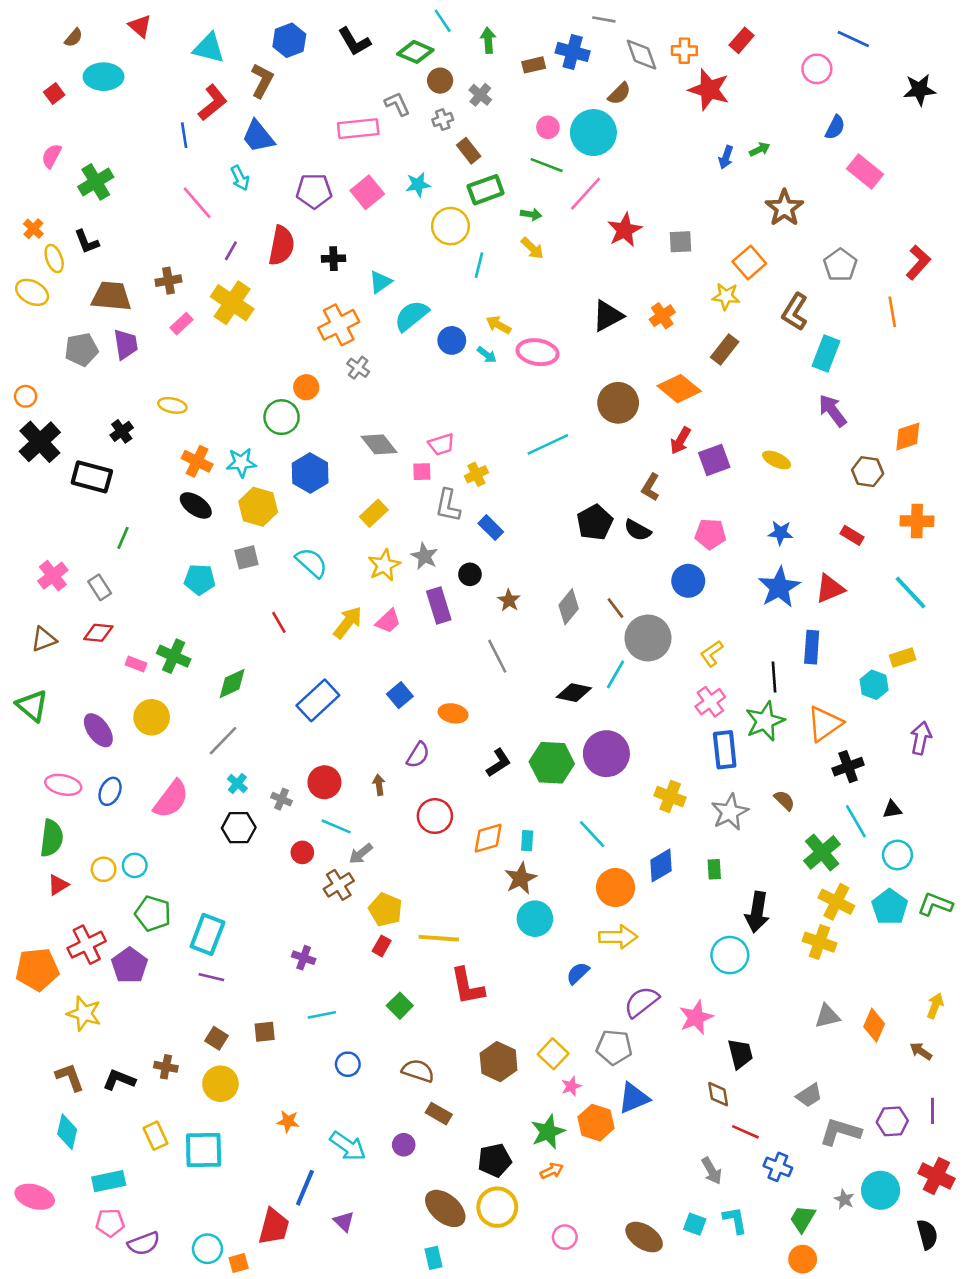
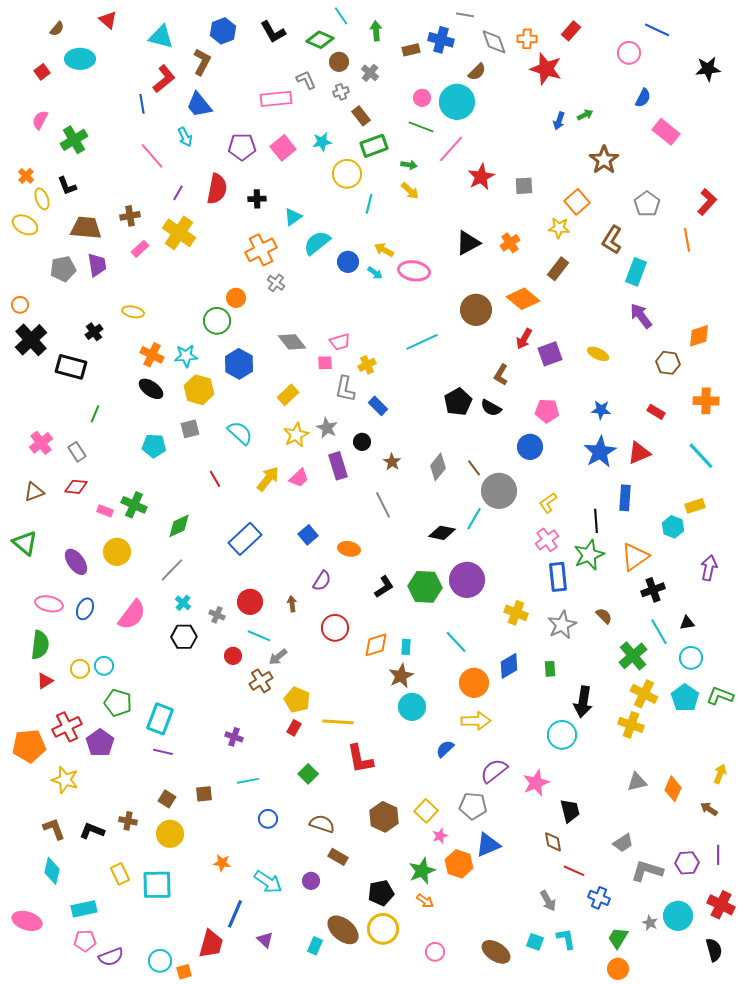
orange arrow: (552, 1171) -> (425, 901), turned 60
cyan rectangle: (434, 1258) -> (315, 946), moved, turned 36

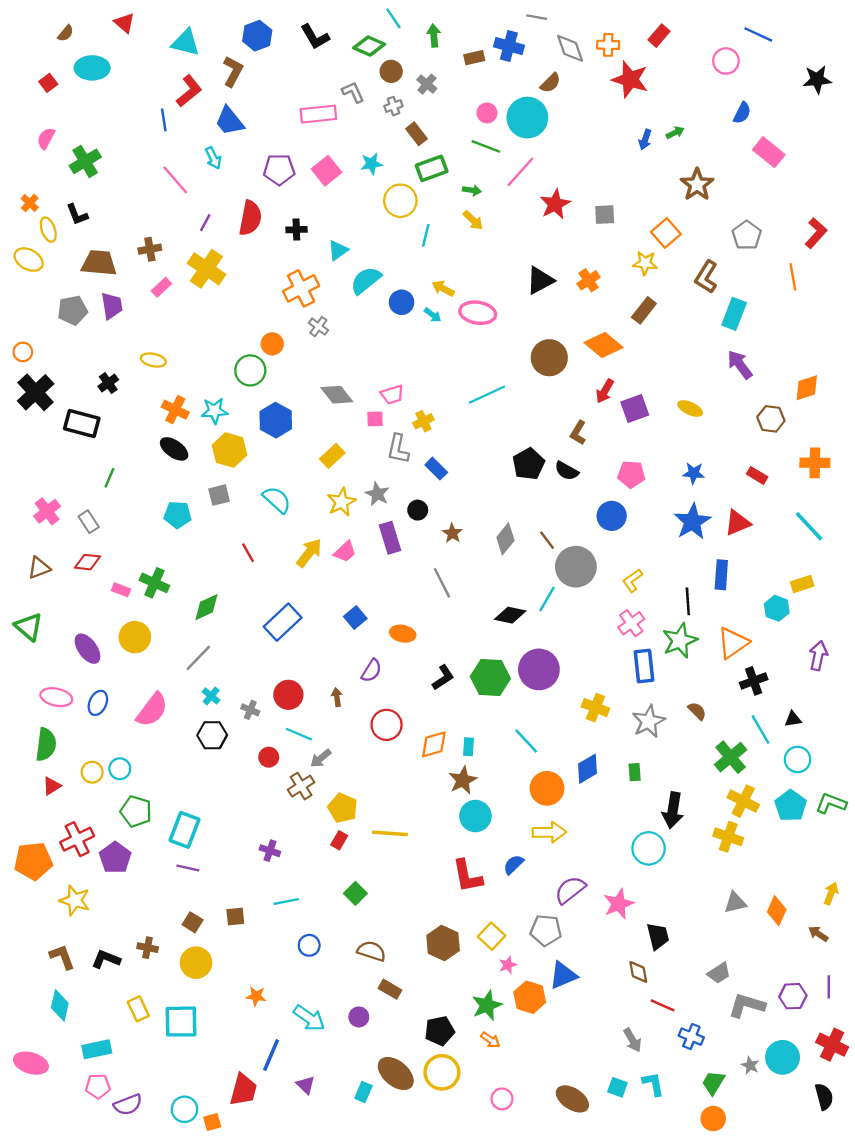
red L-shape: (360, 759) -> (467, 876), moved

